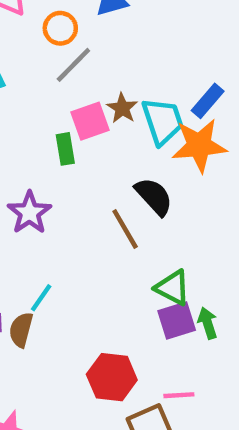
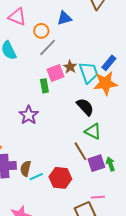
brown line: (125, 229) -> (80, 151), moved
green triangle: (173, 288) -> (93, 131), moved
cyan line: (41, 298) -> (36, 177), moved, turned 32
red hexagon: (112, 377) -> (60, 178), moved

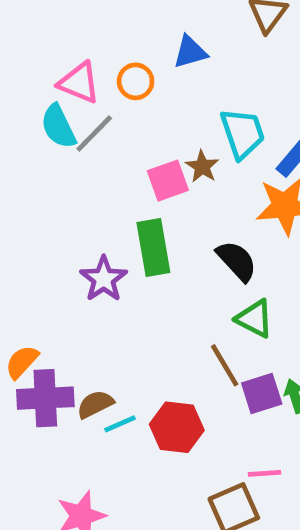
pink triangle: (17, 17) -> (79, 83), moved
gray line: (48, 47) -> (94, 133), moved
cyan trapezoid: (89, 72) -> (243, 133), moved
green rectangle: (44, 86) -> (153, 247), moved, size x1.6
brown semicircle: (26, 168) -> (95, 404), turned 49

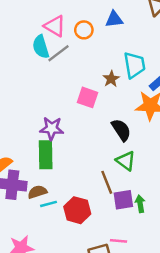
pink square: (168, 181) -> (87, 97), moved, turned 30
green rectangle: (153, 247) -> (46, 155), moved
purple star: (104, 279) -> (52, 128), turned 30

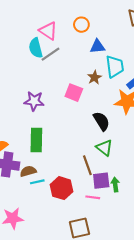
blue triangle: (114, 19) -> (97, 46), moved
orange circle: (84, 30) -> (81, 25), moved
purple star: (52, 128) -> (34, 101), moved
pink line: (118, 241) -> (93, 197), moved

